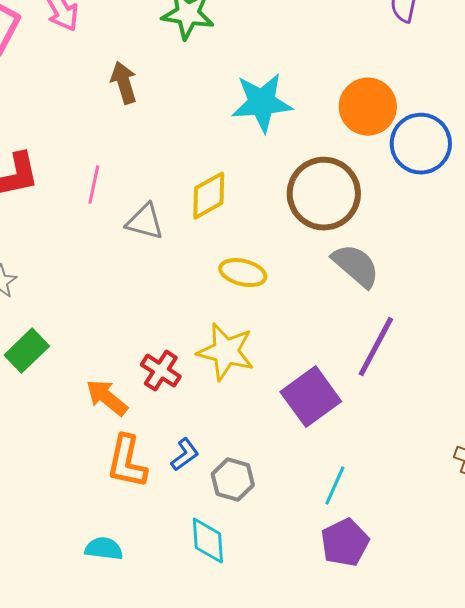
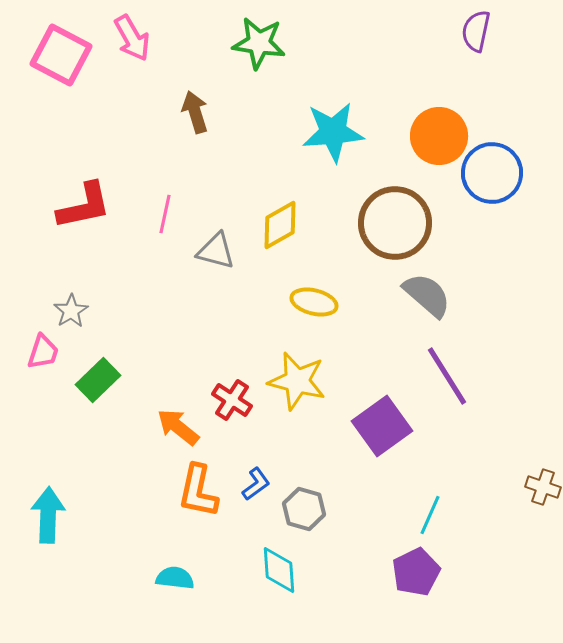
purple line: (376, 347) -> (447, 376), turned -60
cyan line: (335, 486) -> (430, 515), moved

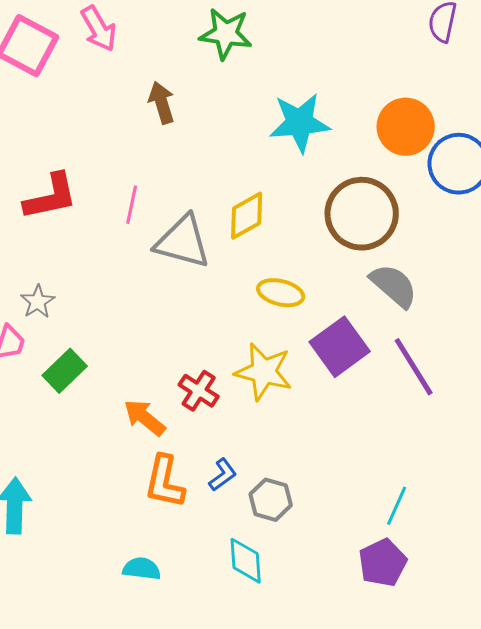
gray triangle: (216, 251) -> (183, 242), size x1.5
purple square: (382, 426) -> (340, 347), moved

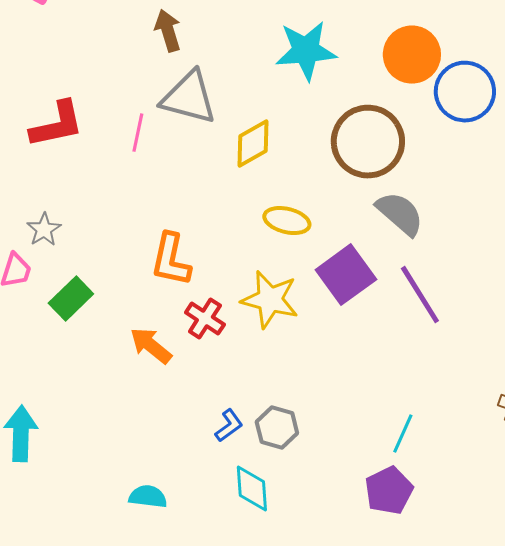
gray triangle: (183, 242) -> (189, 98), moved
blue L-shape: (223, 475) -> (229, 426), moved
orange L-shape: (165, 482) -> (171, 260), moved

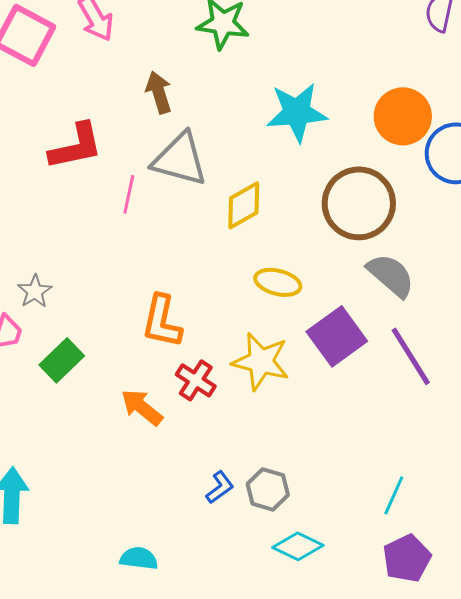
red L-shape: (57, 125) -> (76, 146), moved
cyan diamond: (252, 489) -> (298, 546), moved, turned -60
purple pentagon: (389, 491) -> (407, 558), moved

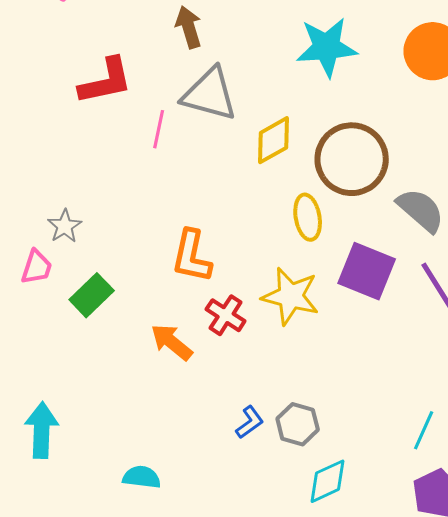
brown circle: (359, 203) -> (352, 159), moved
yellow ellipse: (278, 282) -> (308, 217), turned 66
purple square: (337, 336) -> (367, 271), turned -32
cyan diamond: (298, 546) -> (328, 481), turned -51
cyan semicircle: (139, 558) -> (142, 477), moved

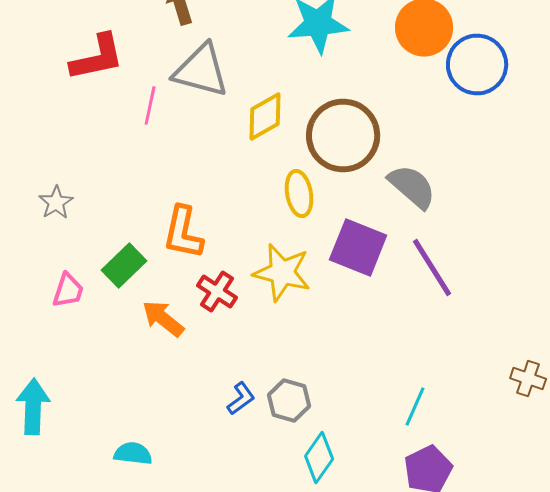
pink trapezoid: (37, 267) -> (68, 290), moved
green rectangle: (92, 295) -> (124, 266), moved
cyan diamond: (328, 481) -> (319, 458), turned -30

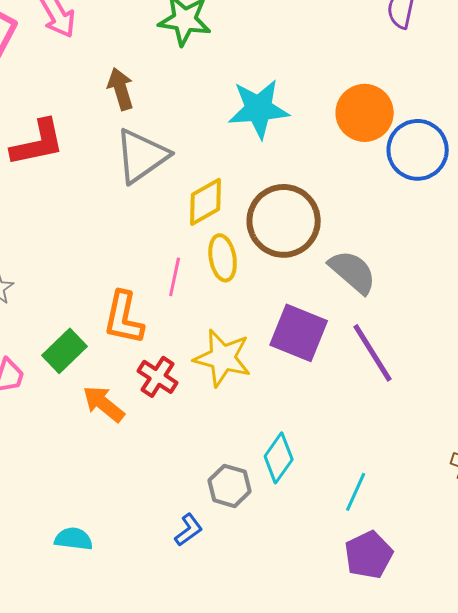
gray triangle: (201, 70) -> (142, 156), turned -50
pink line: (150, 106) -> (175, 277), moved
yellow ellipse: (299, 194) -> (223, 258), moved
blue L-shape: (241, 398) -> (189, 530), moved
cyan diamond: (319, 458) -> (279, 458), moved

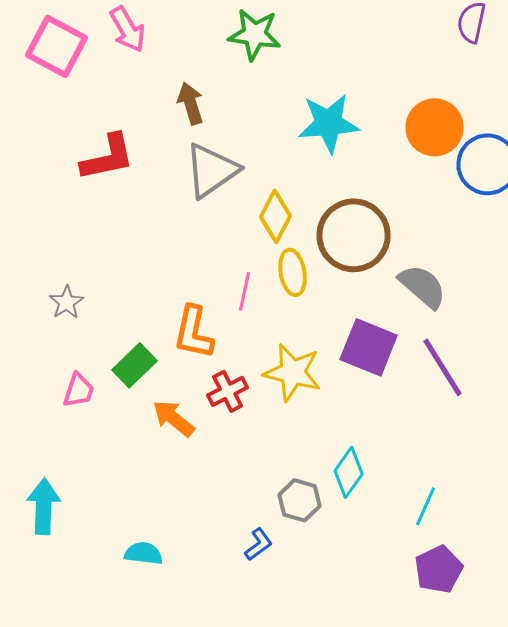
yellow diamond: (206, 202) -> (276, 216), turned -33
red cross: (158, 377) -> (228, 391), turned 30

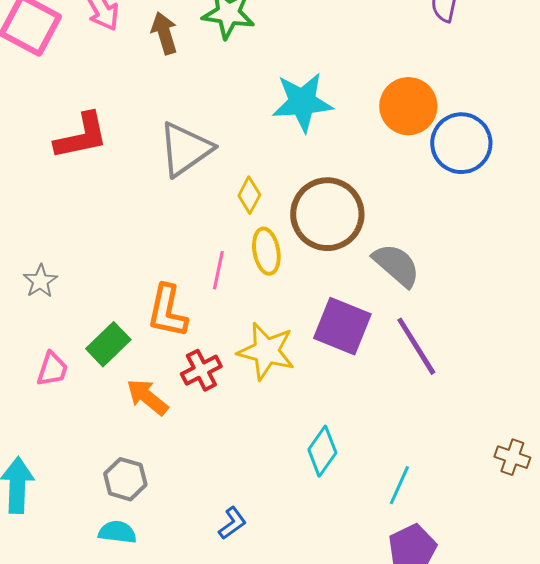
brown arrow: (191, 103) -> (164, 33), moved
yellow diamond: (276, 216) -> (249, 195), size x0.7
gray hexagon: (300, 500) -> (125, 479), moved

